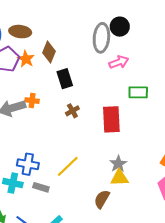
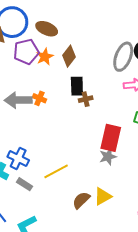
brown cross: (72, 111) -> (86, 99), moved
gray star: (118, 164) -> (108, 157), moved
yellow triangle: (119, 178) -> (103, 196), turned -42
brown semicircle: (102, 199) -> (81, 200), moved

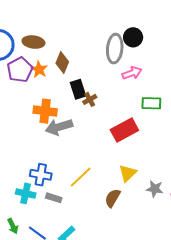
orange cross: (39, 98) -> (45, 111), size x1.6
gray arrow: (18, 100) -> (59, 127), moved
red rectangle: (111, 138) -> (124, 130), turned 64
gray star: (108, 157) -> (155, 189), moved, turned -30
yellow triangle: (103, 196) -> (128, 173), moved

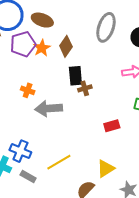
gray ellipse: (115, 49) -> (106, 27), moved
orange cross: (45, 111) -> (28, 90), moved, size x0.6
red rectangle: (124, 130) -> (112, 126), size x0.6

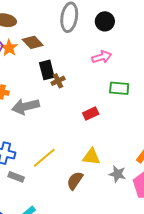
brown diamond: (66, 46) -> (33, 42), turned -70
yellow triangle: (106, 169) -> (91, 157), turned 48

